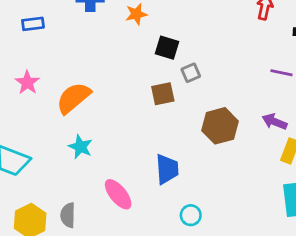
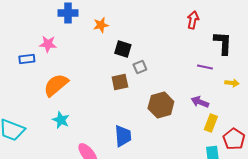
blue rectangle: (33, 24) -> (27, 59), moved
pink star: (27, 83) -> (48, 44), moved, turned -30

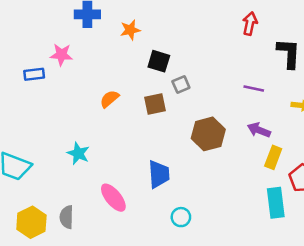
purple line: (205, 67) -> (254, 88), moved
orange semicircle: (56, 85) -> (109, 99), moved, size x0.6

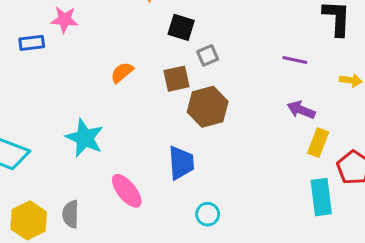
brown hexagon: (208, 134) -> (208, 107), moved
cyan star: (78, 153) -> (85, 138), size x1.4

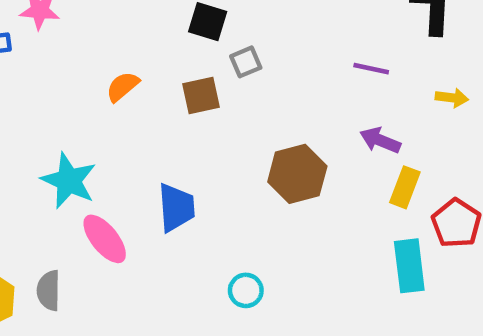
brown hexagon: (208, 107) -> (297, 174), moved
blue trapezoid: (181, 163) -> (176, 208), moved
pink ellipse: (127, 191) -> (105, 239), moved

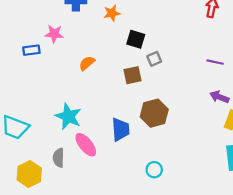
orange semicircle: (123, 87) -> (87, 63), moved
brown hexagon: (297, 174) -> (154, 113), moved
gray semicircle: (49, 290) -> (59, 158), moved

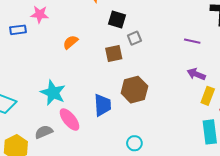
gray semicircle: (59, 158) -> (44, 132), turned 66

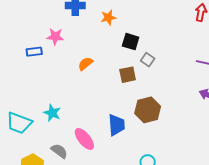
gray square: (134, 38) -> (148, 60), turned -32
cyan star: (53, 93) -> (52, 113), moved, size x0.7
gray semicircle: (44, 132) -> (59, 151), turned 60

